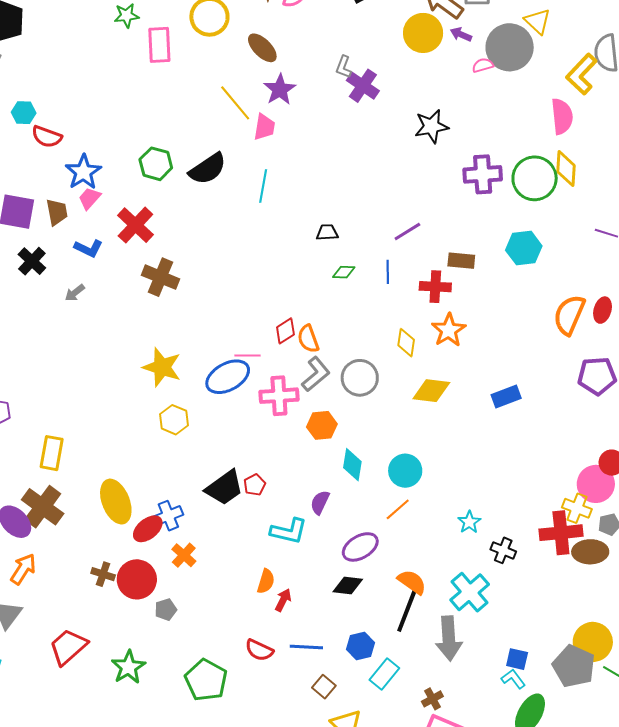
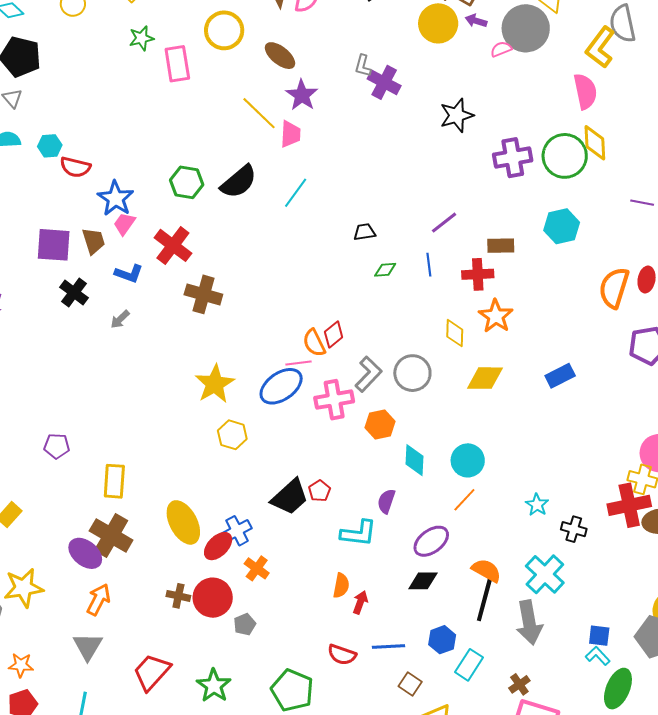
cyan line: (263, 186) -> (296, 193), turned 32
orange semicircle: (308, 339) -> (314, 343), moved
yellow star: (162, 367) -> (215, 384), turned 30

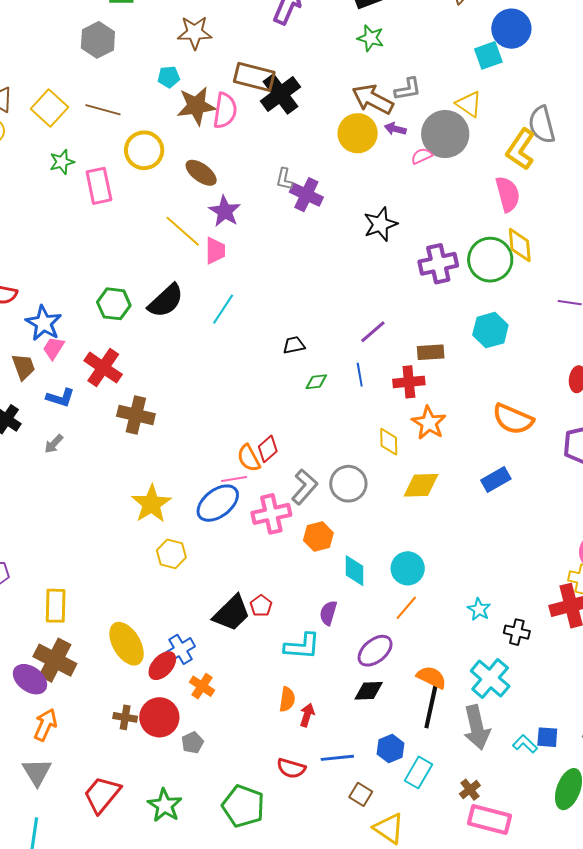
orange semicircle: (614, 288) -> (513, 419), moved, turned -81
cyan L-shape: (598, 656) -> (525, 744), moved

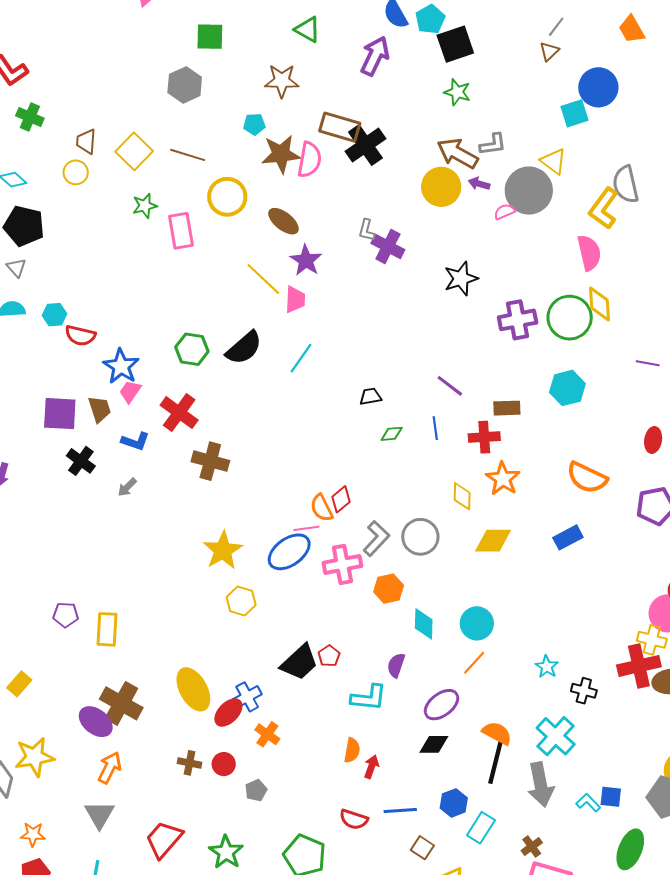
purple line: (373, 332) -> (450, 386), turned 76
yellow rectangle: (56, 606) -> (107, 629), moved
red circle: (159, 717) -> (224, 764), size x0.6

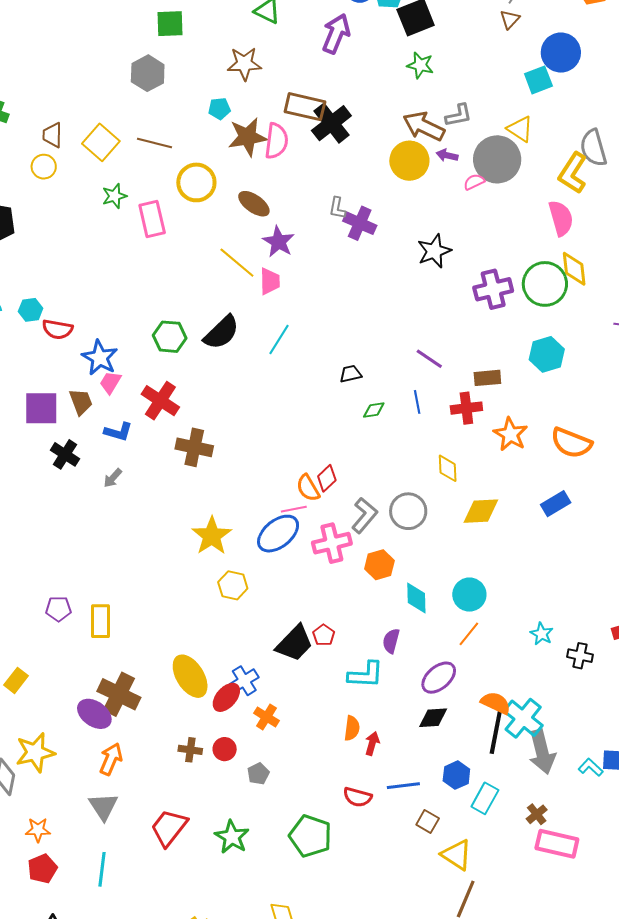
orange star: (503, 479) -> (510, 434), moved
cyan cross: (556, 736) -> (523, 718), moved

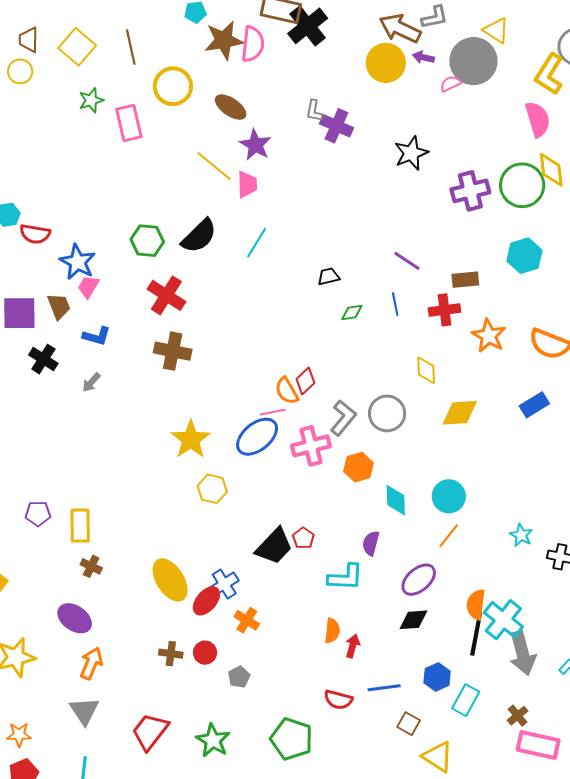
brown line: (154, 143) -> (131, 47), turned 64
red cross: (160, 401) -> (166, 295), moved
brown cross: (119, 694) -> (91, 566), moved, size x0.5
orange semicircle: (496, 703) -> (476, 605), turned -108

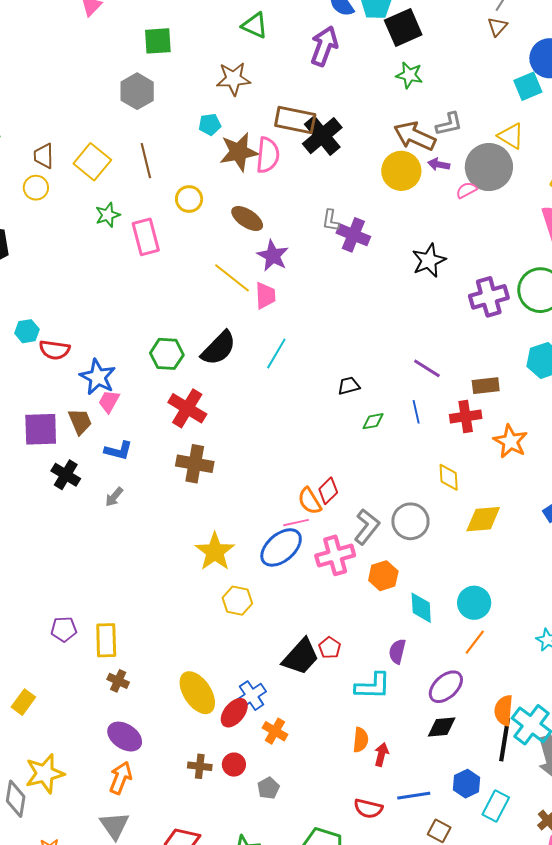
yellow circle: (173, 86) -> (189, 199), size x0.7
purple ellipse: (75, 618) -> (125, 737), moved

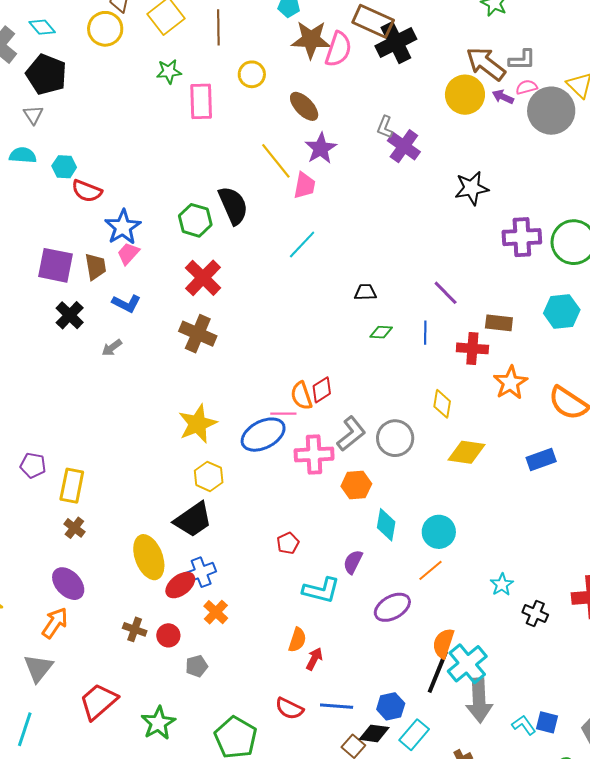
yellow circle: (36, 188) -> (105, 29), size x1.4
pink semicircle: (466, 190) -> (527, 87), moved
black semicircle: (219, 348) -> (233, 205), moved, turned -81
black trapezoid: (301, 657) -> (193, 520), moved
black diamond: (442, 727) -> (374, 733), moved

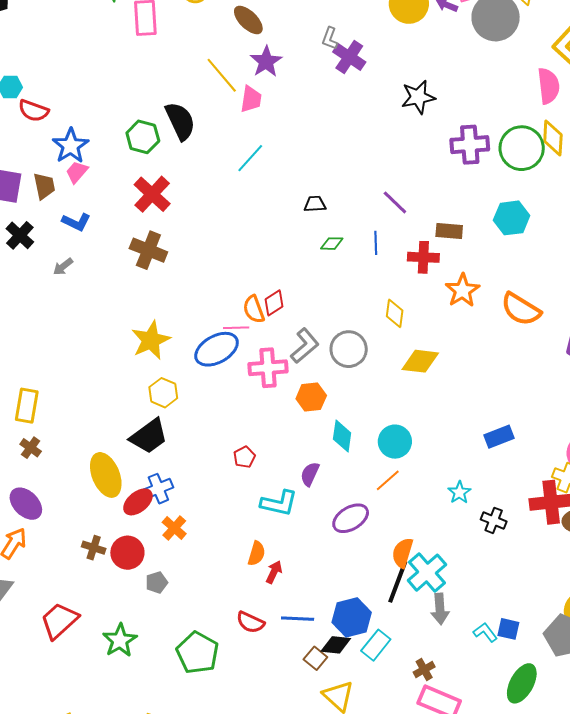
blue rectangle: (541, 460) -> (499, 437), moved
red circle: (168, 635) -> (127, 553), size x1.4
gray arrow: (479, 700) -> (440, 609), size x0.7
blue hexagon: (391, 706) -> (352, 617), size x1.4

